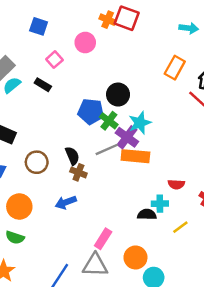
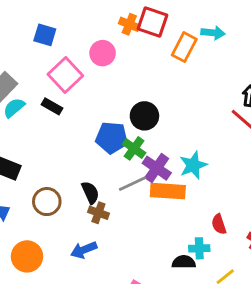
cyan arrow: (189, 28) -> (213, 33), moved
pink square: (54, 60) -> (65, 75), size x1.6
orange rectangle: (175, 68) -> (184, 47), moved
cyan star: (140, 123) -> (193, 165), moved
red semicircle: (176, 184) -> (219, 224), turned 70

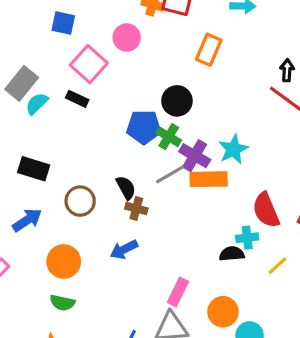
orange rectangle: (184, 47) -> (209, 50), moved
red semicircle: (219, 224) -> (266, 210), size x1.6

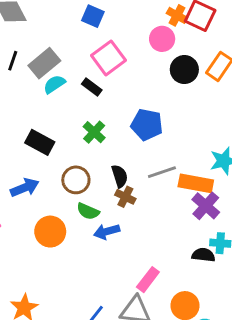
pink circle: (127, 37) -> (162, 39), moved
black circle: (177, 101) -> (184, 70), moved
green cross: (169, 137) -> (94, 132), moved
purple cross: (195, 156) -> (206, 206), moved
green semicircle: (62, 303) -> (88, 211), moved

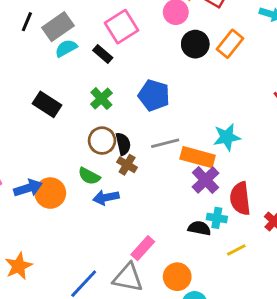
brown circle: (76, 180) -> (102, 141), moved
blue arrow: (25, 188) -> (28, 188), moved

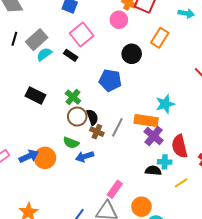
black circle: (195, 44) -> (132, 54), moved
green cross: (101, 99) -> (73, 97), moved
gray line: (165, 143) -> (117, 127), moved, turned -42

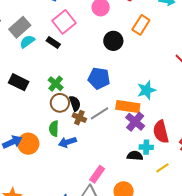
blue pentagon: (110, 80) -> (99, 78), moved
gray line: (117, 127) -> (100, 113), turned 30
green semicircle: (71, 143) -> (54, 129), turned 70

